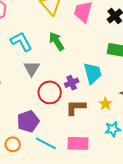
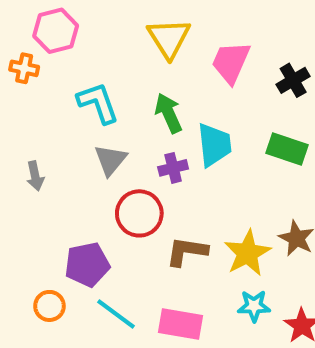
cyan trapezoid: (93, 73) -> (214, 145), moved
purple cross: (72, 83) -> (173, 168), moved
yellow star: (105, 104) -> (247, 253), size x1.6

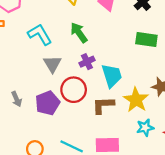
cyan trapezoid: (214, 145) -> (112, 76), moved
gray arrow: (35, 176) -> (17, 99), moved
purple pentagon: (87, 265) -> (48, 103), moved

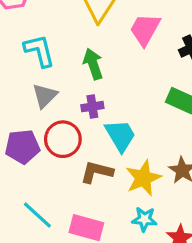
cyan trapezoid: (112, 76) -> (120, 135), turned -30

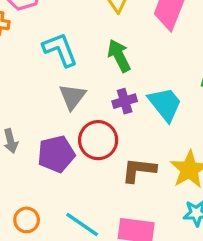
cyan trapezoid: (120, 135) -> (165, 104), moved

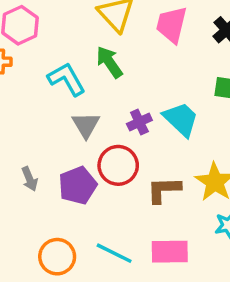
green arrow: (119, 56) -> (109, 62), moved
orange circle: (27, 220) -> (57, 257), size x1.4

